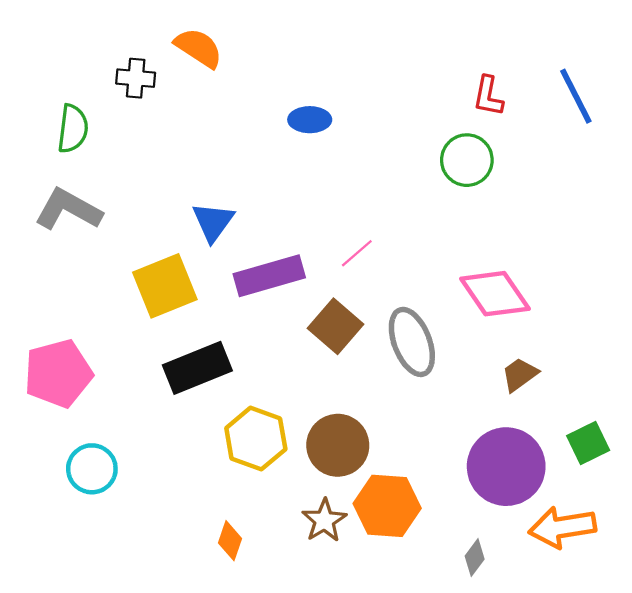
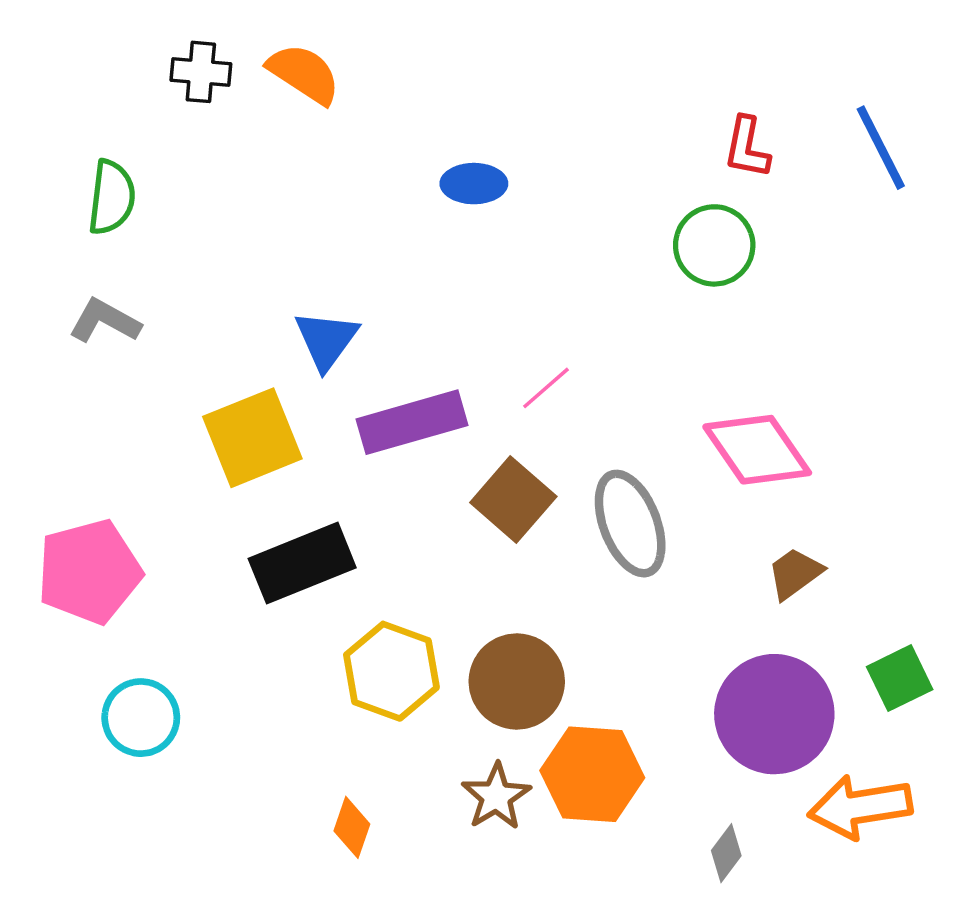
black cross: (136, 78) -> (201, 72), moved
gray L-shape: (68, 209) -> (105, 321), size x0.7

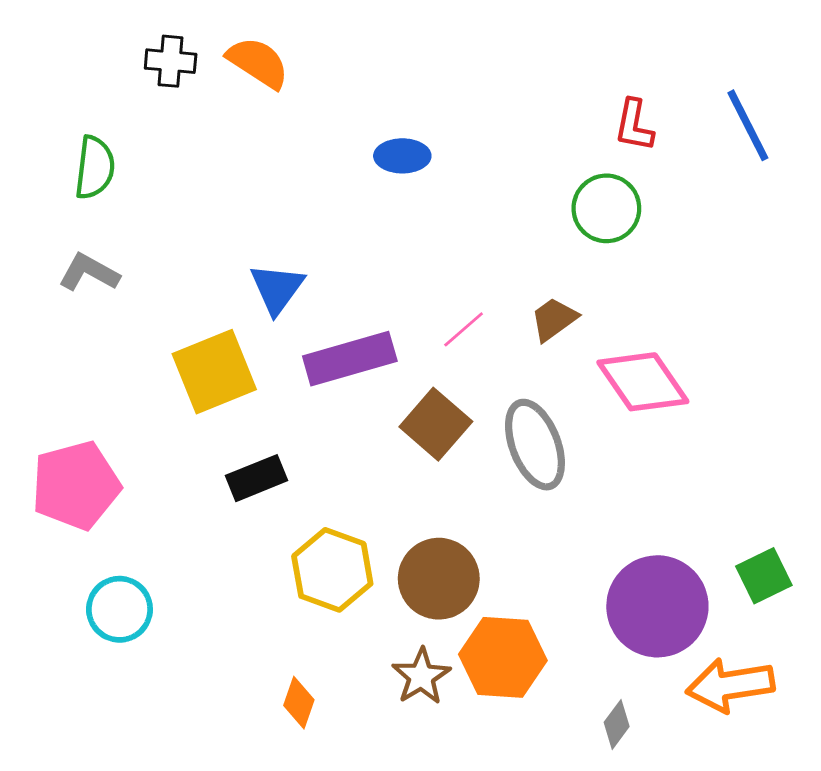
black rectangle: (302, 563) -> (257, 478), size x0.7
brown trapezoid: (795, 573) -> (554, 319), moved

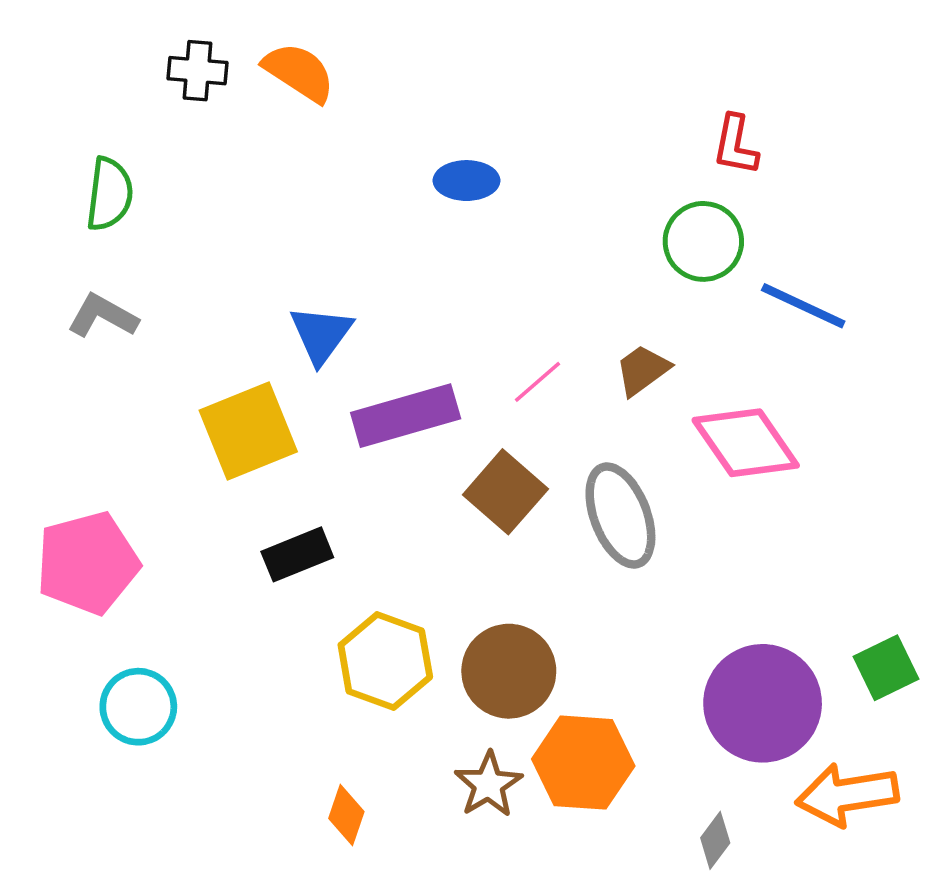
blue line: (748, 125) -> (803, 306), moved, turned -38

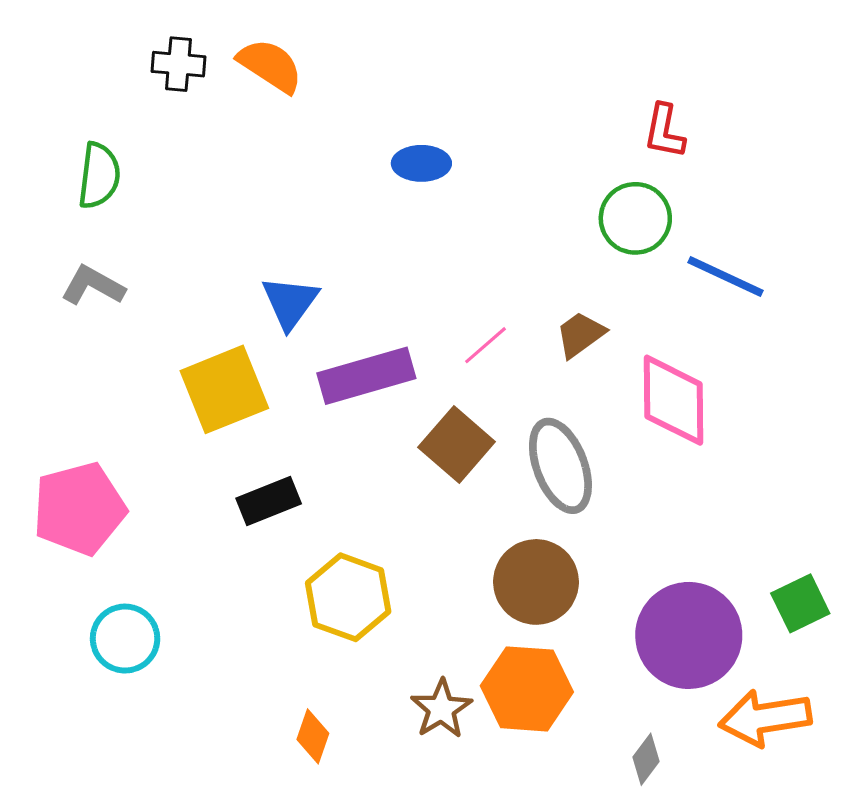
pink diamond: (746, 443) -> (674, 400), turned 34
brown circle: (509, 671) -> (536, 582), moved

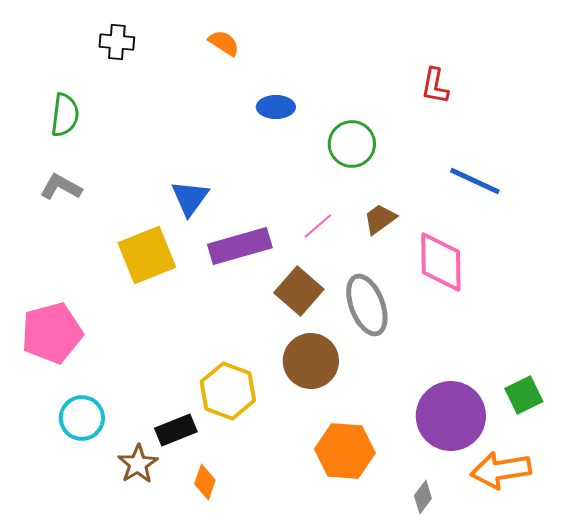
orange semicircle: (270, 66) -> (224, 43), moved, size x0.7
green circle: (635, 218) -> (352, 144), moved
black rectangle: (269, 501) -> (176, 430), moved
brown circle: (536, 582) -> (311, 361), moved
brown star: (441, 709) -> (138, 464), moved

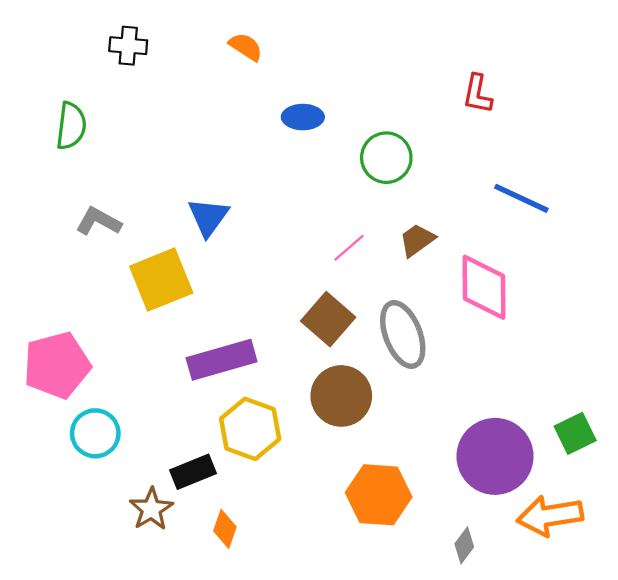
gray L-shape: (61, 187) -> (99, 221), moved
purple rectangle: (240, 246) -> (222, 360), moved
cyan circle: (82, 418) -> (95, 433), moved

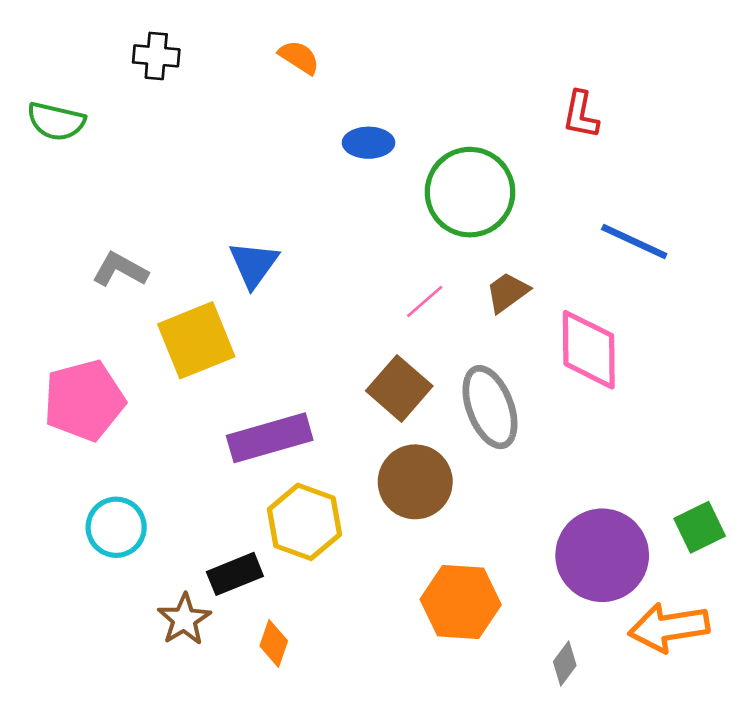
green semicircle: (71, 126) -> (56, 121), moved, turned 96
green circle: (386, 158) -> (470, 192), size x1.4
pink pentagon: (57, 365) -> (84, 400), moved

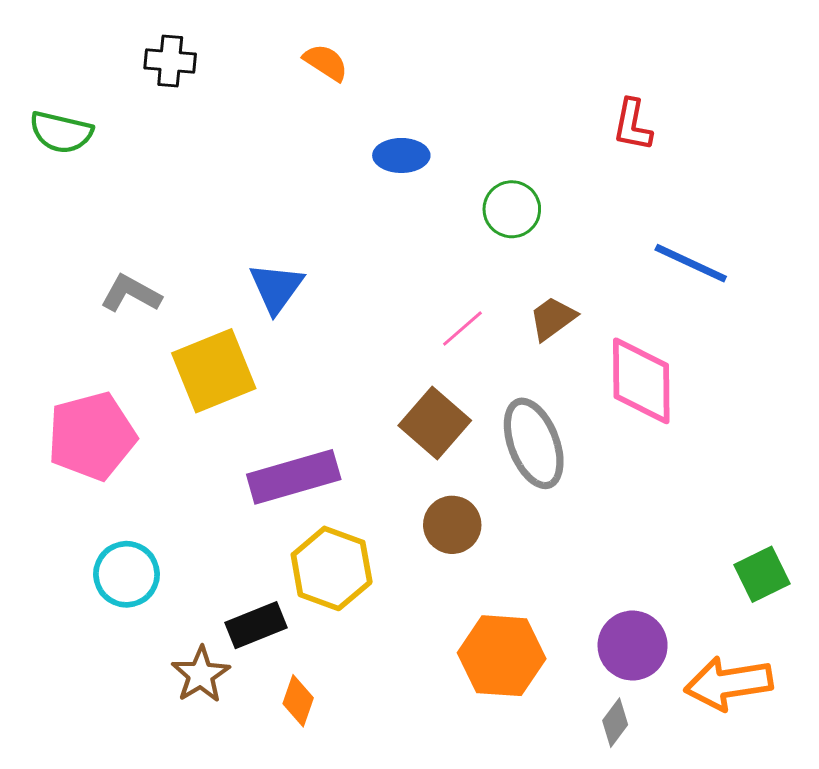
green circle: (470, 192) -> (512, 209), size x0.6
brown circle: (415, 482) -> (452, 525), size x0.7
purple circle: (602, 555) -> (633, 646), moved, size x0.7

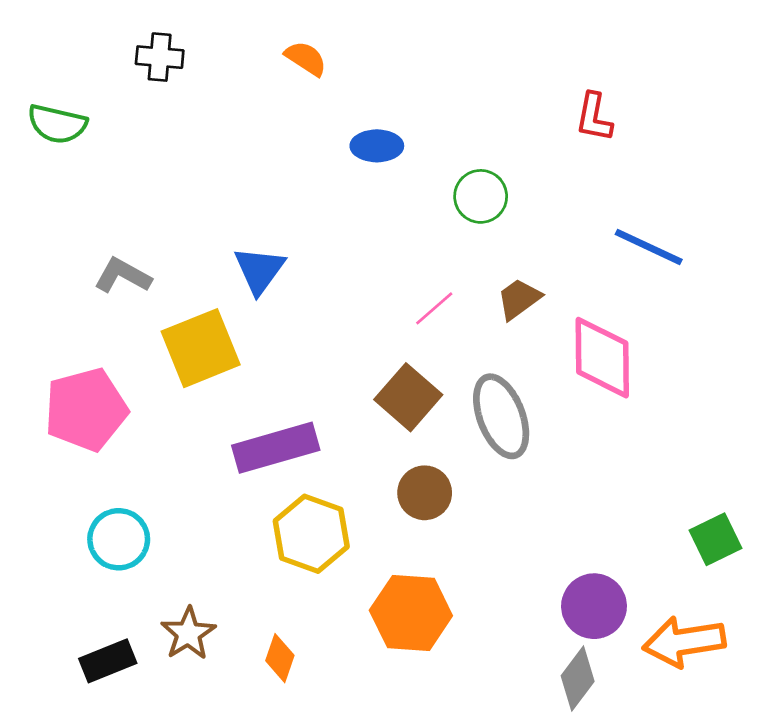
black rectangle: (256, 625) -> (108, 661), moved
orange hexagon: (502, 656) -> (411, 613), moved
gray diamond: (615, 723) -> (578, 679), size x1.4

